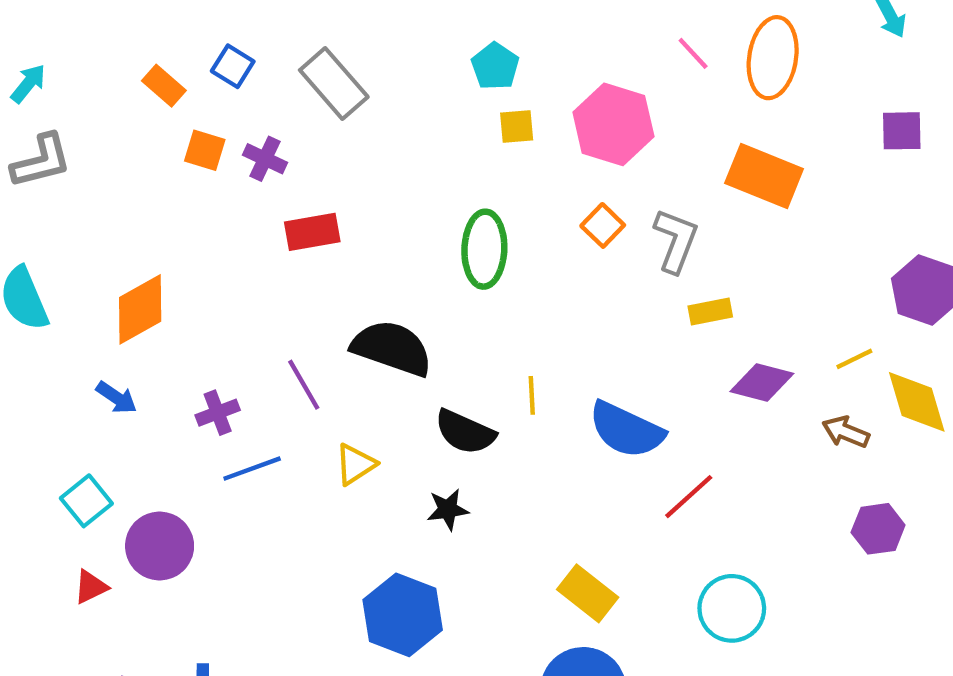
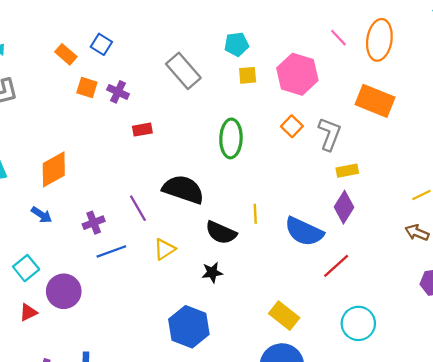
cyan pentagon: (495, 66) -> (237, 44), turned 30
gray rectangle: (334, 83) -> (183, 71), moved
red rectangle: (312, 232) -> (142, 130), size x0.7
purple diamond: (762, 383) -> (344, 207), moved, turned -72

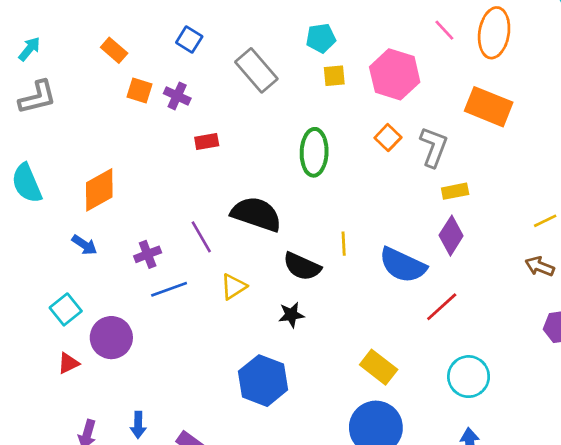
blue square: (101, 44) -> (189, 40), moved

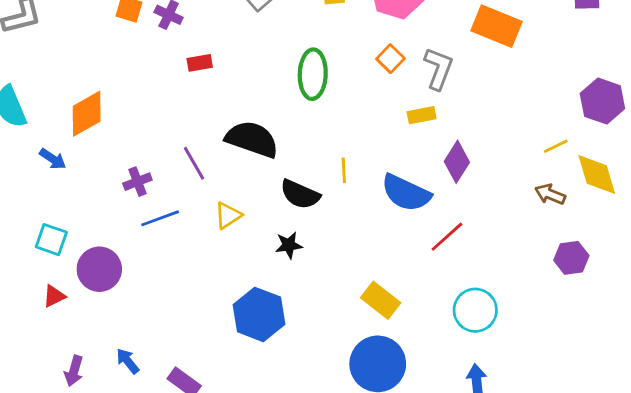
yellow rectangle: (455, 191) -> (422, 115), moved
blue arrow: (84, 245) -> (53, 159), moved
cyan square: (66, 309) -> (51, 240), turned -32
blue arrow: (138, 425) -> (128, 361), turned 140

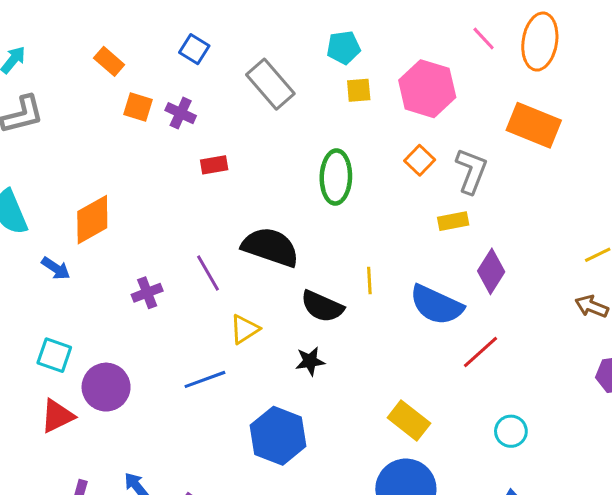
blue line: (160, 218) -> (205, 379), moved
red triangle: (54, 296) -> (57, 416), size x1.4
cyan circle: (475, 310) -> (511, 431), size x0.7

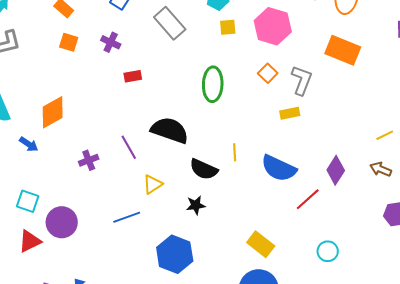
orange square: (138, 107) -> (69, 42), moved
purple diamond: (491, 271) -> (336, 170), moved

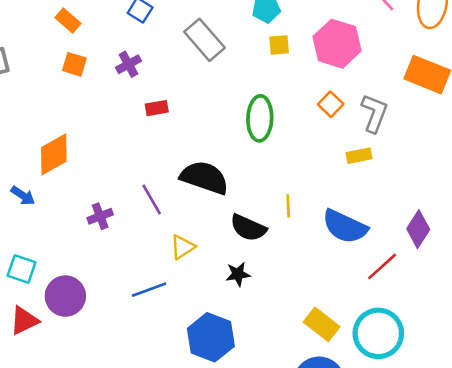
purple cross: (111, 42) -> (128, 64), turned 36
cyan circle: (328, 251) -> (378, 333), moved, size x1.8

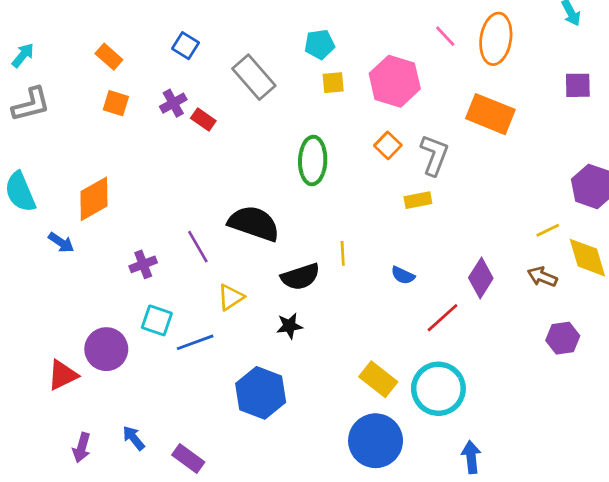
red rectangle: (157, 108) -> (203, 119), moved, turned 45
blue semicircle: (345, 227) -> (403, 275), size x0.5
black semicircle: (248, 228) -> (300, 277), turned -42
cyan square: (22, 269) -> (157, 320), moved

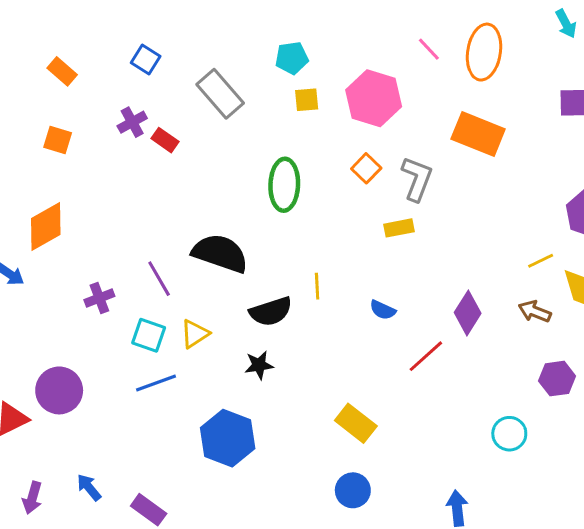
orange square: (116, 103) -> (58, 140), moved
cyan square: (157, 320) -> (149, 335), moved
cyan circle: (438, 389) -> (509, 434), moved, size x0.6
blue circle: (376, 441) -> (353, 490), size x0.6

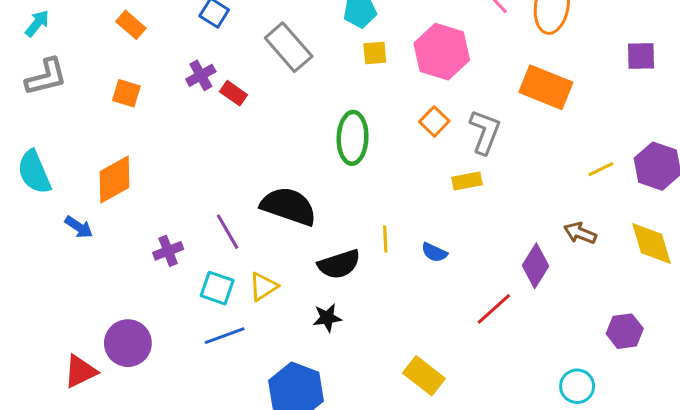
yellow line: (541, 261) -> (601, 169), moved
blue semicircle: (383, 310) -> (434, 252), moved
brown arrow: (535, 311) -> (580, 233), moved

